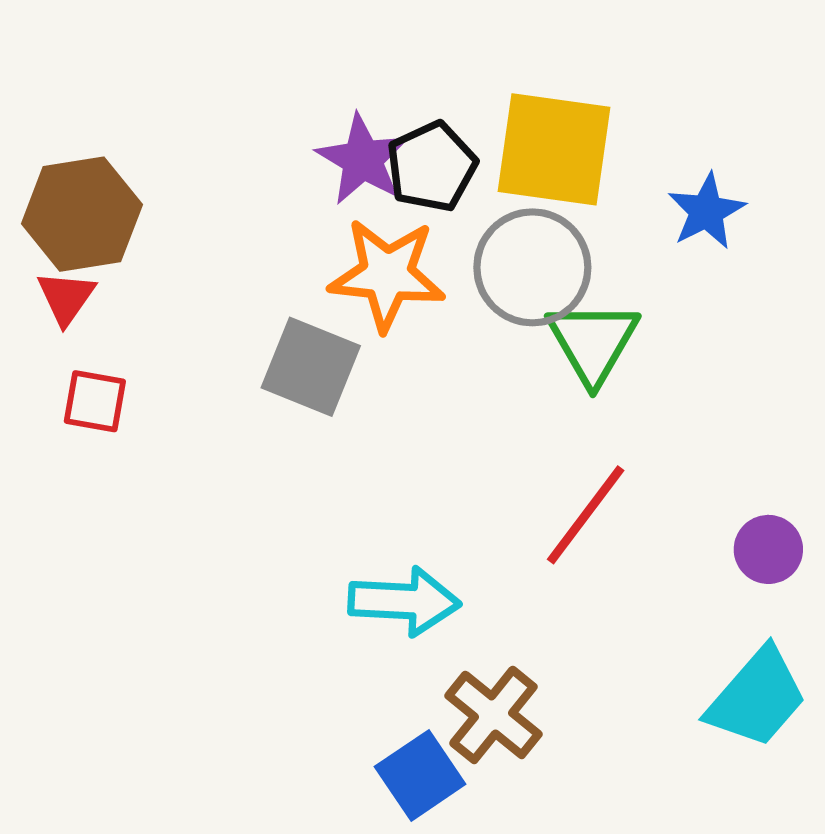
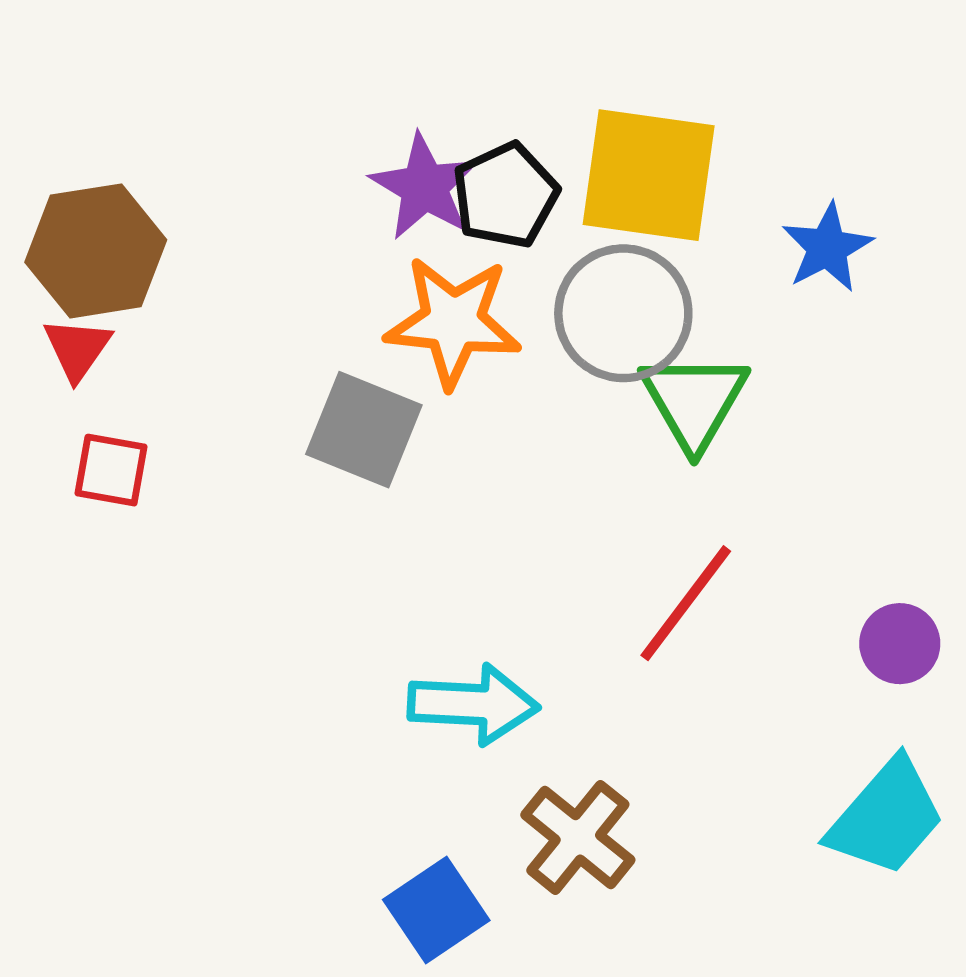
blue square: (420, 775) -> (436, 910), moved

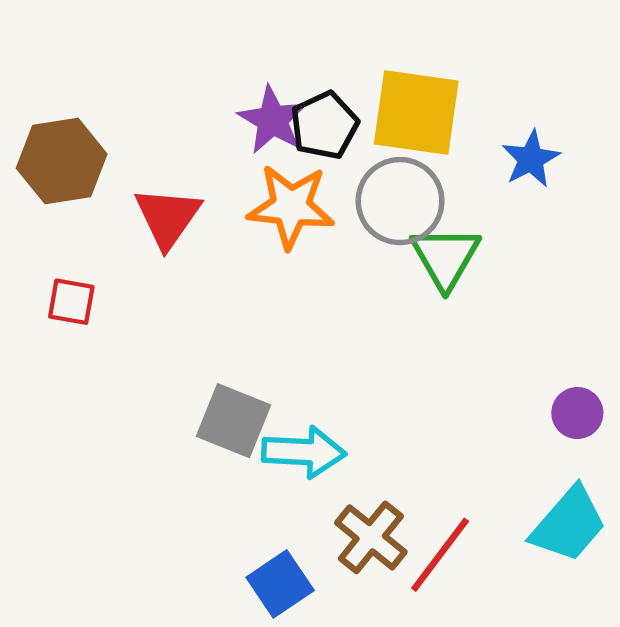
red triangle: (77, 349) -> (168, 217), moved, size x1.5
gray square: (364, 430) -> (234, 421), moved
red line: (686, 603) -> (440, 555), moved

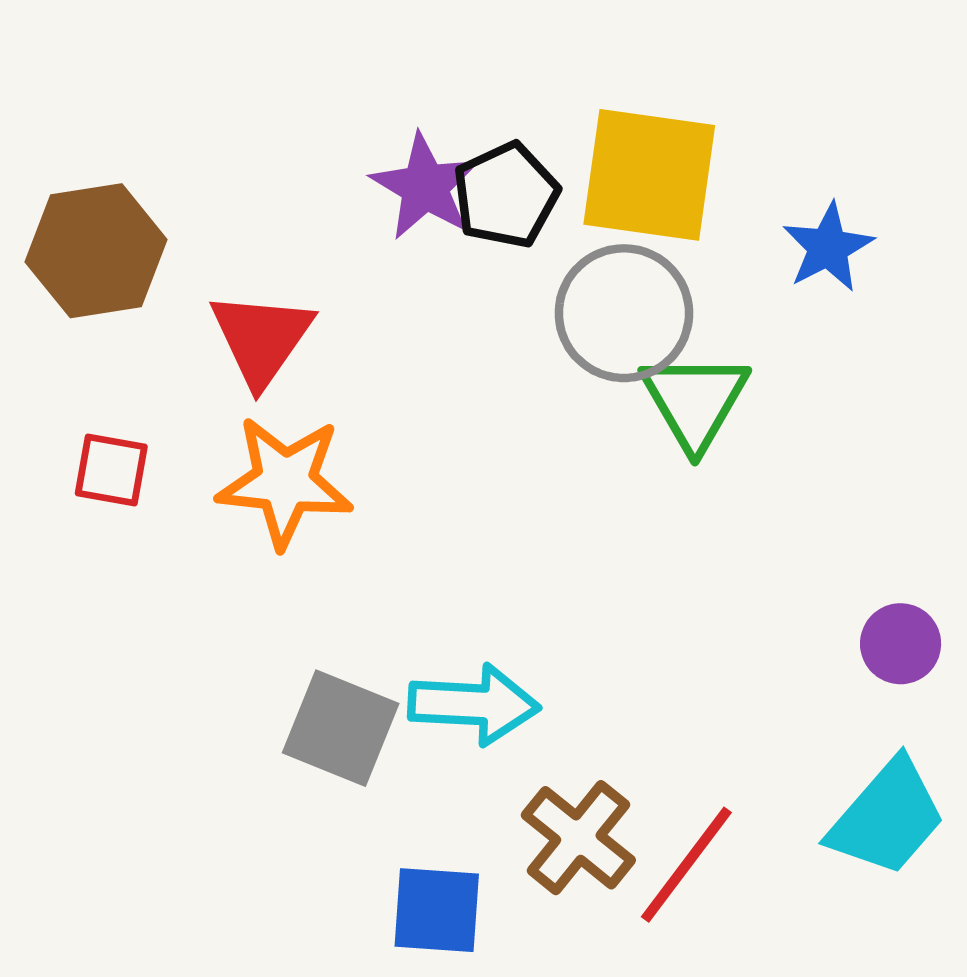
orange star: (291, 207) -> (285, 482), moved
gray square: (234, 421) -> (341, 728), moved
blue square: (280, 584) -> (437, 910), turned 38

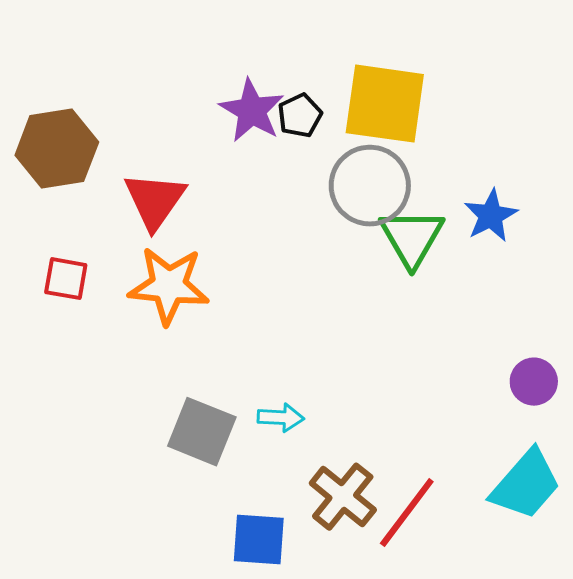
black pentagon: (506, 195) -> (300, 116), size x0.7
blue star: (828, 247) -> (491, 216), moved
cyan arrow: (474, 704) -> (281, 418), size x0.6

